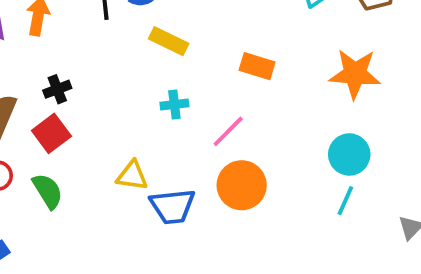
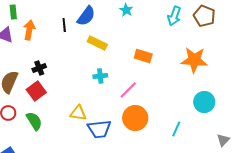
cyan circle: (349, 154) -> (204, 102), moved
cyan line: (345, 201) -> (176, 129), moved

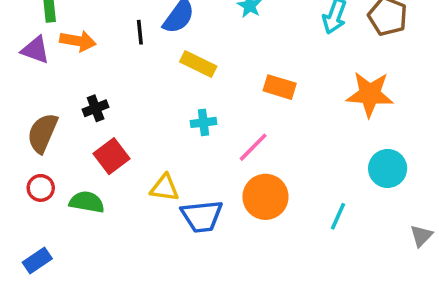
orange arrow: (29, 30) -> (78, 41), turned 90
red square: (36, 91) -> (112, 156), moved
green semicircle: (34, 121) -> (87, 202), turned -48

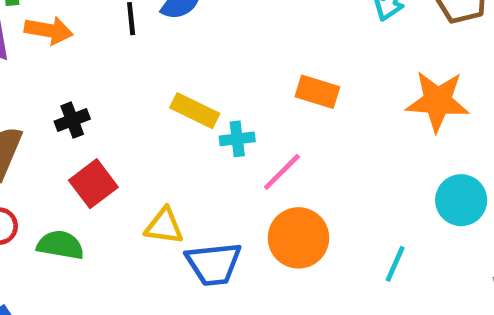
yellow rectangle: (198, 64) -> (195, 111), moved
cyan cross: (204, 122) -> (237, 139), moved

